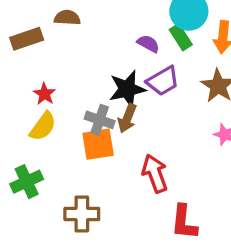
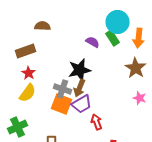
brown rectangle: (27, 39) -> (26, 51), moved
purple trapezoid: (163, 81) -> (82, 104), moved
orange square: (98, 144) -> (62, 104), turned 30
red arrow: (155, 173) -> (96, 122), size x0.7

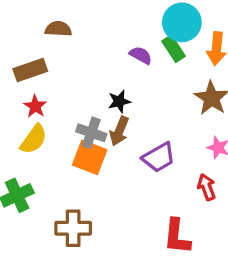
black star: (80, 70) -> (119, 101), size x0.6
purple trapezoid: (82, 104) -> (159, 157), moved
red arrow: (96, 122) -> (207, 187), moved

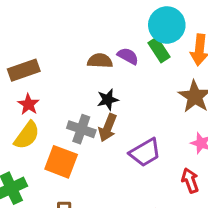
brown semicircle: (58, 29) -> (100, 61), moved
orange square: (90, 157) -> (61, 162), moved

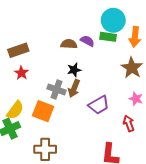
green rectangle: (159, 50) -> (108, 37), turned -49
yellow semicircle: (27, 135) -> (15, 110), moved

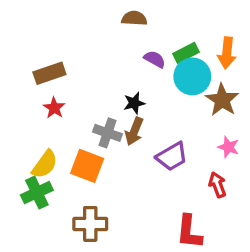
cyan circle: (113, 20) -> (192, 76), moved
green rectangle: (108, 37) -> (186, 53), turned -35
brown semicircle: (69, 44) -> (134, 18), moved

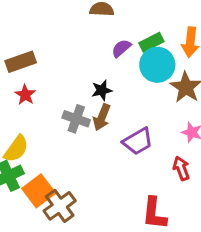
purple semicircle: (155, 59) -> (121, 48), turned -70
orange square: (87, 166) -> (39, 191), moved, turned 32
brown cross: (90, 224) -> (60, 206), turned -36

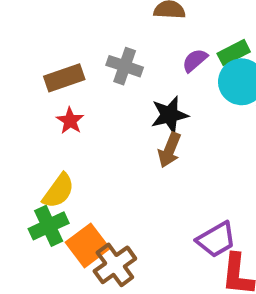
black star: (102, 90) -> (169, 115), size x1.4
gray cross: (76, 119) -> (125, 66), moved
purple trapezoid: (138, 141) -> (216, 240), moved

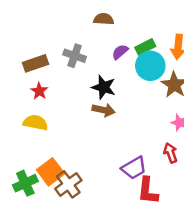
black star: (169, 115) -> (104, 87), turned 30
brown arrow: (169, 150) -> (104, 110), turned -100
yellow semicircle: (58, 191) -> (35, 123), moved, turned -115
green cross: (49, 226) -> (25, 183), moved

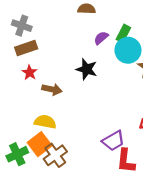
green rectangle: (145, 47) -> (123, 33), turned -36
gray cross: (75, 56) -> (22, 26), moved
brown arrow: (104, 110) -> (52, 89), moved
yellow semicircle: (35, 123) -> (45, 122), moved

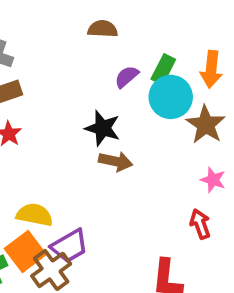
brown arrow: (52, 89) -> (116, 161), moved
purple trapezoid: (113, 141) -> (69, 246), moved

